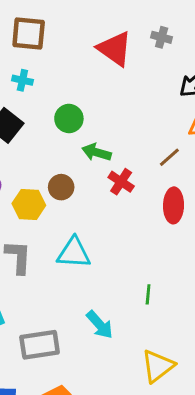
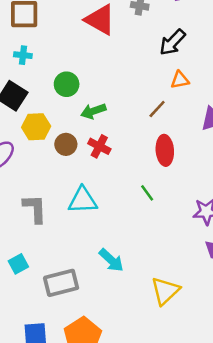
green arrow: (96, 152) -> (93, 111), turned -30
red cross: (121, 182) -> (99, 146), moved
yellow hexagon: (29, 204) -> (36, 127), moved
green line: (148, 294) -> (147, 193), moved, turned -36

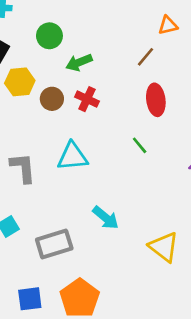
yellow triangle: (165, 291) -> (164, 247), turned -36

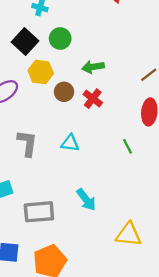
green circle: (49, 36) -> (60, 39), moved
cyan triangle: (72, 156) -> (70, 143), size x0.7
yellow triangle: (164, 247) -> (129, 234), turned -44

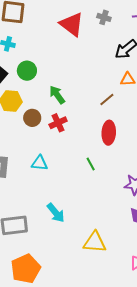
green arrow: (93, 67) -> (57, 95), turned 66
red cross: (93, 99) -> (58, 123), turned 30

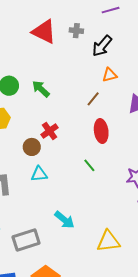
gray cross: (104, 17) -> (76, 31), moved
green arrow: (57, 95) -> (41, 89), moved
brown circle: (32, 118) -> (32, 147), moved

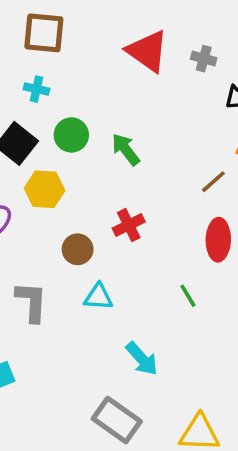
brown circle: (32, 147) -> (78, 249), moved
cyan arrow: (64, 220) -> (142, 359), moved
gray rectangle: (26, 240) -> (117, 420), moved, turned 44

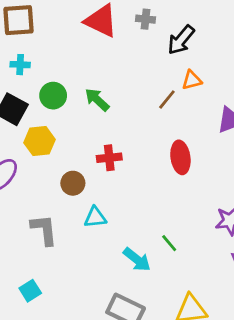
brown line: (213, 182) -> (167, 100), moved
red cross: (129, 225) -> (109, 158), turned 30
green line: (188, 296) -> (169, 243), moved

